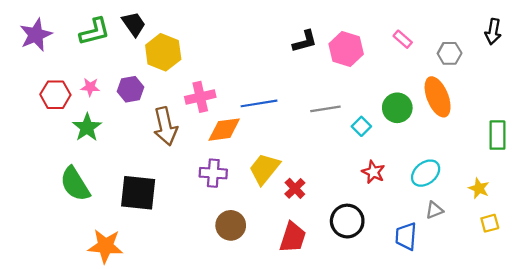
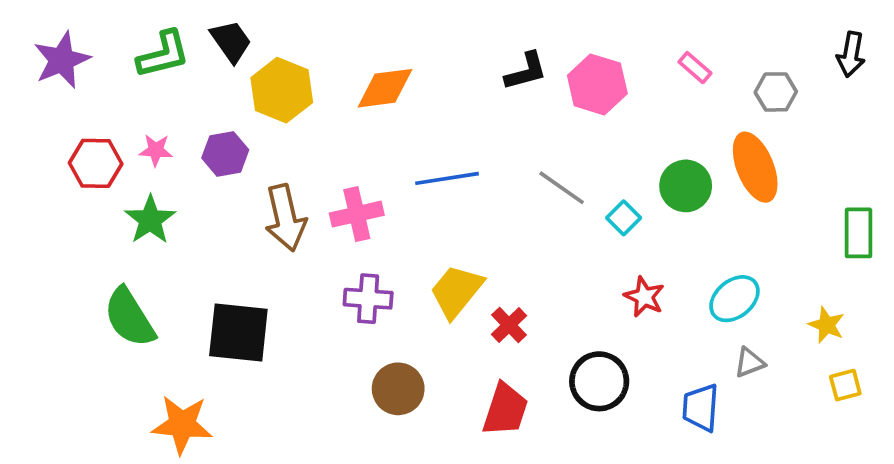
pink cross: (200, 97) -> (357, 214), moved
gray line: (325, 109) -> (562, 188), turned 44
orange diamond: (224, 130) -> (385, 88), moved

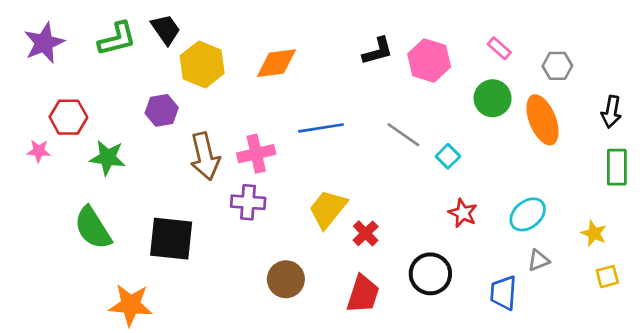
black arrow: (851, 54) -> (611, 112), moved
pink star: (156, 150) -> (39, 151), moved
green circle: (686, 186) -> (493, 98), moved
green star: (150, 220) -> (108, 158), turned -30
purple cross: (368, 299) -> (248, 202), moved

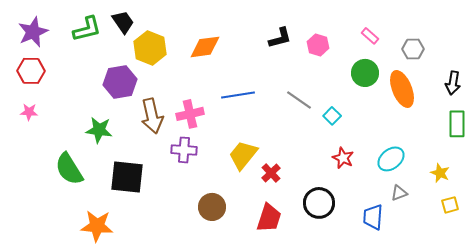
pink hexagon: (429, 60) -> (318, 45), size x0.7
purple hexagon: (162, 110) -> (120, 82), size x1.4
red hexagon: (68, 117) -> (31, 71), moved
green star: (108, 158) -> (99, 130), moved

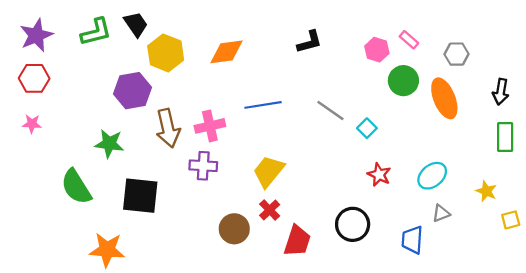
pink hexagon: (318, 45) -> (377, 50), moved
red cross: (271, 173) -> (270, 210), moved
yellow square: (450, 205) -> (511, 220), moved

